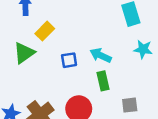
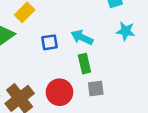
gray square: (130, 105) -> (96, 88), moved

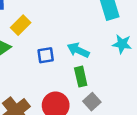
gray square: (96, 88) -> (92, 102), turned -35

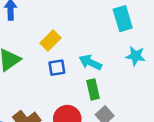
yellow rectangle: (21, 25) -> (50, 41), moved

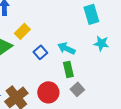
yellow rectangle: (50, 41) -> (22, 31), moved
blue square: (57, 68) -> (40, 52), turned -32

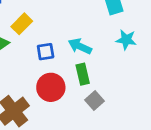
blue square: (40, 52) -> (46, 52), turned 32
red circle: (48, 92) -> (51, 87), moved

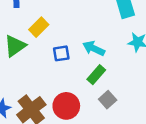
green rectangle: (83, 74) -> (96, 75), turned 54
red circle: (51, 87) -> (66, 106), moved

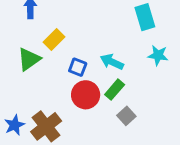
blue square: (61, 53) -> (78, 67), turned 30
red circle: (66, 106) -> (86, 95), moved

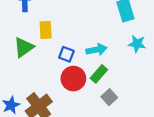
yellow rectangle: (54, 40) -> (46, 30), turned -48
cyan arrow: (112, 62) -> (97, 50), turned 144

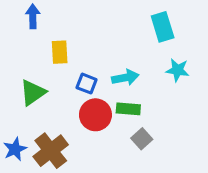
green triangle: (24, 47) -> (33, 92), moved
green rectangle: (99, 74) -> (128, 109), turned 54

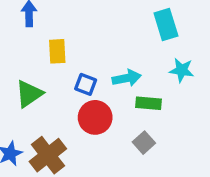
green rectangle: (128, 109) -> (149, 103), moved

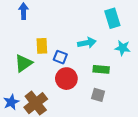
yellow rectangle: (57, 51) -> (42, 46), moved
cyan arrow: (127, 78) -> (87, 43), moved
gray square: (144, 143) -> (98, 95), turned -32

